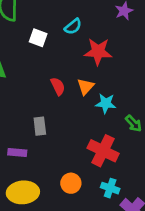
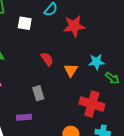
orange triangle: (86, 86) -> (71, 70), moved
cyan star: (106, 103) -> (96, 62), moved

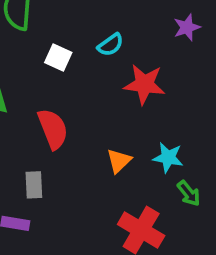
red semicircle: (47, 59) -> (53, 129), moved, size x1.5
gray rectangle: (38, 93) -> (34, 185), moved

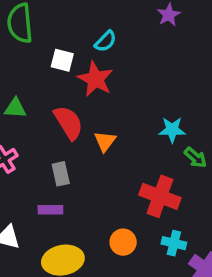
red star: (144, 84) -> (95, 79), moved, turned 30
orange triangle: (119, 161) -> (105, 141), moved

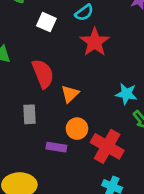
red star: (95, 79) -> (95, 42), moved
purple rectangle: (50, 210) -> (56, 147), moved
orange circle: (123, 242) -> (77, 129), moved

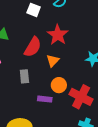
red star: (95, 42) -> (58, 35), moved
red semicircle: (43, 74) -> (33, 47), turned 55

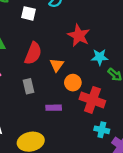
red star: (58, 35) -> (79, 35), moved
orange circle: (59, 85) -> (73, 83), moved

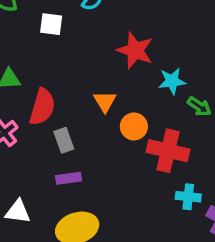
red semicircle: (33, 53) -> (42, 107), moved
purple rectangle: (54, 108) -> (69, 178), moved

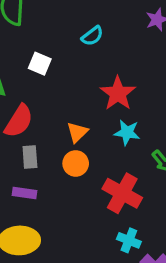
white square: (51, 24) -> (40, 64), moved
cyan star: (172, 81) -> (127, 132), moved
orange circle: (134, 127) -> (76, 163), moved

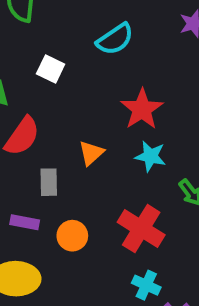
cyan semicircle: (92, 36) -> (115, 39), size x1.4
gray rectangle: (30, 157) -> (49, 182), moved
orange circle: (76, 163) -> (72, 236), moved

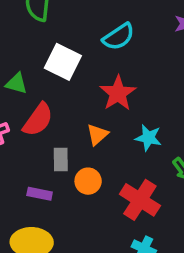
white square: (51, 69) -> (63, 62), size x1.5
red star: (142, 109) -> (118, 93), moved
orange circle: (72, 236) -> (88, 181), moved

